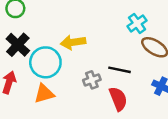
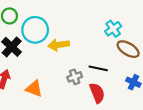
cyan circle: (45, 62) -> (35, 30), moved
orange triangle: (44, 94) -> (34, 89), turned 36

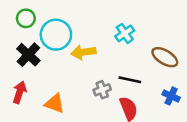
cyan cross: (113, 29) -> (125, 33), moved

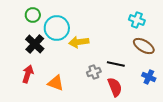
cyan cross: (125, 33) -> (137, 20), moved, turned -35

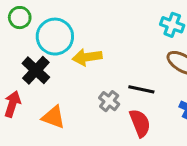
black cross: (35, 44) -> (36, 70), moved
gray cross: (94, 72) -> (109, 101), turned -32

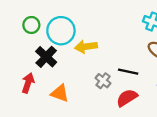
green circle: (20, 18) -> (31, 25), moved
red semicircle: (140, 123) -> (127, 98), turned -100

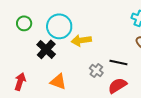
green circle: (31, 25) -> (24, 23), moved
red arrow: (28, 83) -> (20, 82), moved

